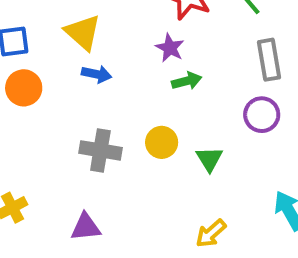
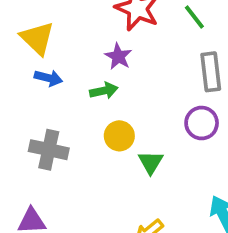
green arrow: (187, 81) -> (104, 91), moved
yellow circle: (162, 142) -> (119, 136), moved

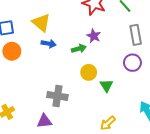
purple star: (118, 56) -> (94, 36), moved
gray cross: (49, 150) -> (57, 96), moved

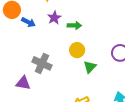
purple star: (94, 36) -> (54, 18), moved
blue arrow: (49, 44) -> (28, 22), moved

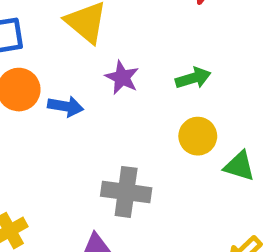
green arrow: (74, 25) -> (193, 78), moved
green triangle: (90, 67) -> (239, 166), turned -40

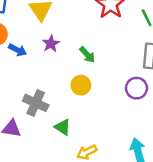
green arrow: (193, 78) -> (87, 55), turned 48
green triangle: (239, 166) -> (63, 127), moved

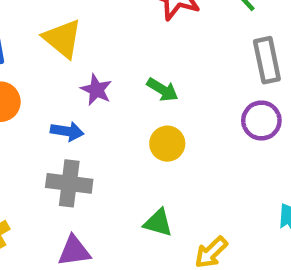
blue arrow: (18, 50) -> (67, 131), moved
gray cross: (36, 103) -> (69, 183), moved

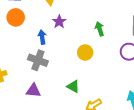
green arrow: (163, 90) -> (100, 29), moved, turned -152
blue arrow: (67, 131) -> (42, 37), turned -120

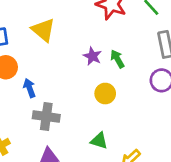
purple star: (59, 22) -> (92, 56), moved
blue arrow: (42, 37) -> (29, 88), moved

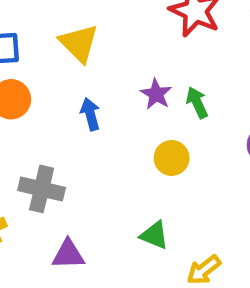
blue arrow: (29, 88) -> (90, 114), moved
gray cross: (46, 117) -> (42, 189), moved

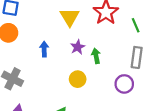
yellow triangle: (79, 43) -> (70, 17), moved

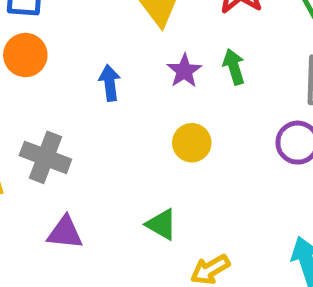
green arrow: (96, 56) -> (234, 67), moved

